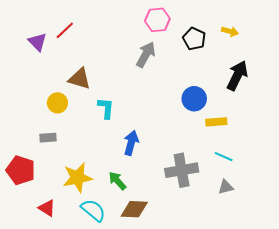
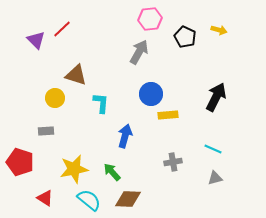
black arrow: (237, 76) -> (216, 97), moved
blue circle: (194, 99) -> (151, 94), moved
yellow rectangle: (216, 122) -> (168, 115), moved
gray cross: (182, 170) -> (173, 162), size x0.6

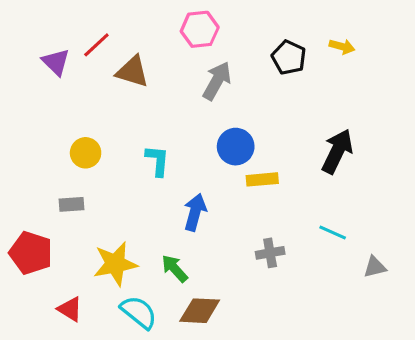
pink hexagon: (150, 19) -> (200, 29), moved
brown triangle: (76, 75) -> (132, 72), moved
gray triangle: (215, 178) -> (375, 267), moved

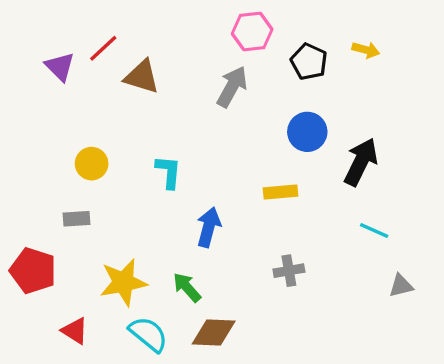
pink hexagon: (200, 29) -> (252, 32), moved
blue circle: (236, 147) -> (307, 132), moved
cyan line: (333, 233) -> (374, 230), moved

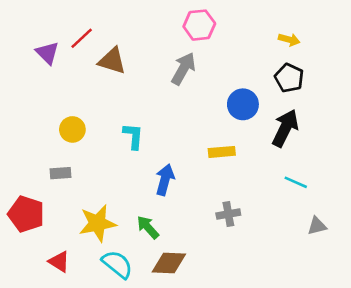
black pentagon: (309, 62) -> (289, 78), moved

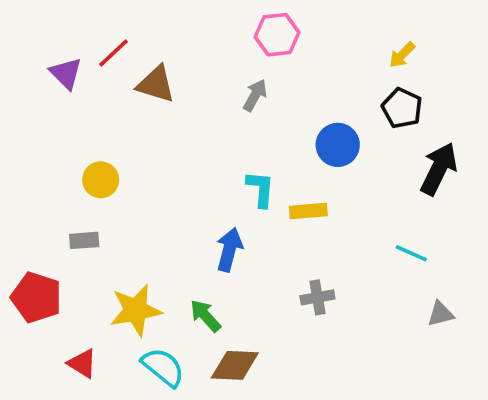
yellow arrow: (289, 40) -> (402, 55), turned 120
gray arrow: (183, 69) -> (255, 95), size x0.7
black arrow: (285, 128) -> (439, 169), moved
cyan L-shape: (133, 136) -> (261, 189), moved

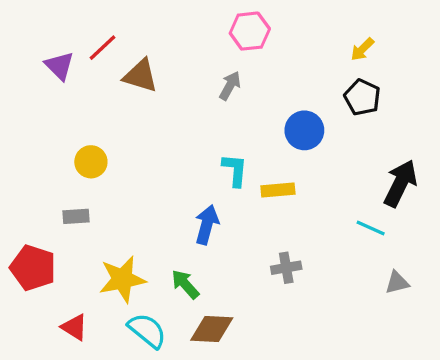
black arrow: (439, 169) -> (400, 183), moved

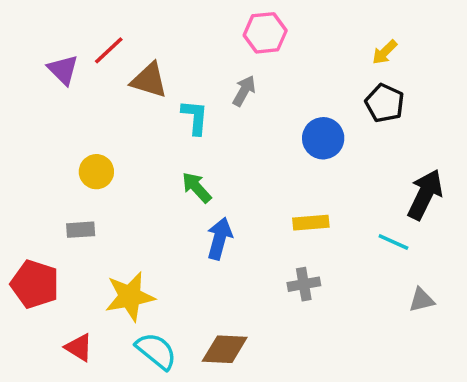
cyan L-shape: (235, 170) -> (195, 117), moved
yellow rectangle: (278, 190) -> (311, 223), moved
green arrow: (185, 284) -> (197, 187), moved

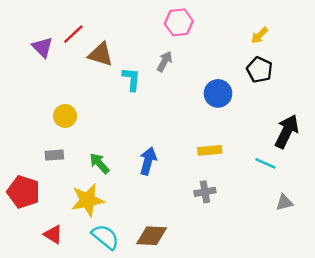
green arrow: (197, 187) -> (99, 163), moved

